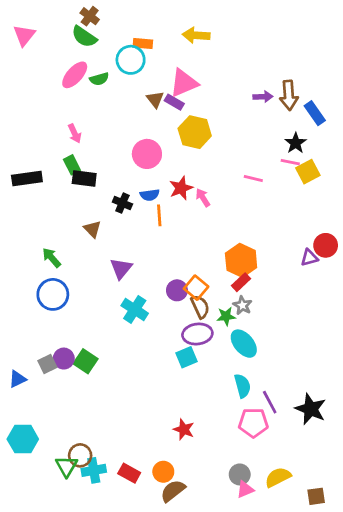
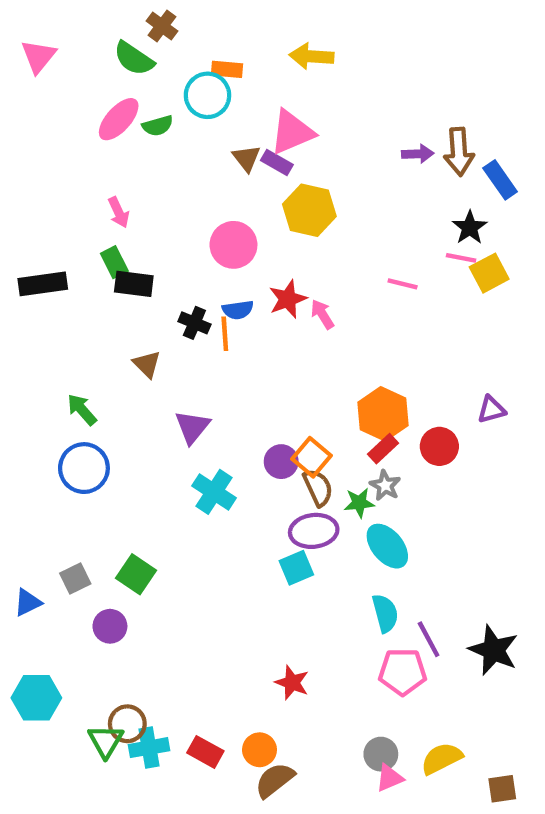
brown cross: (90, 16) -> (162, 26), moved
orange line: (159, 215) -> (225, 334), moved
red circle: (326, 245) -> (439, 446), moved
purple circle: (64, 359) -> (110, 626), moved

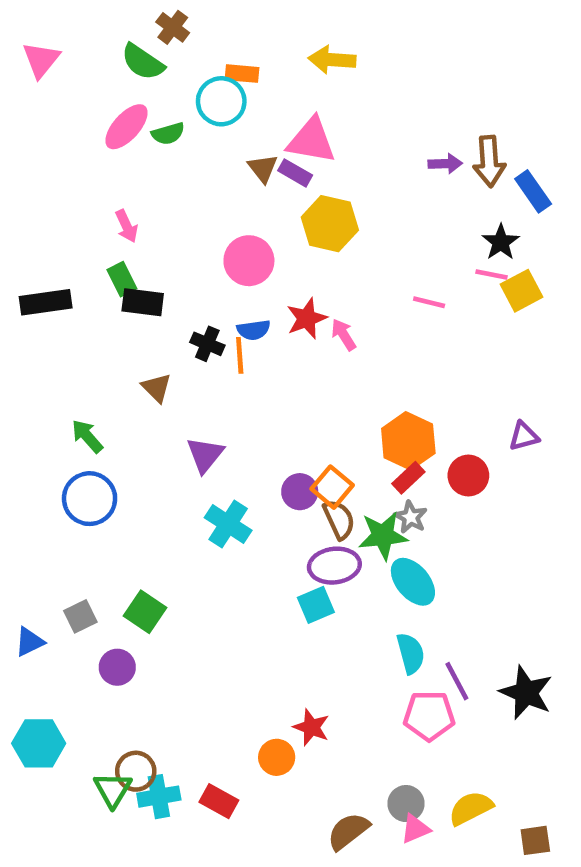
pink triangle: (292, 132) -> (311, 141), turned 33
green star: (359, 503) -> (383, 536), size x1.5
orange circle: (259, 750) -> (277, 757), moved
brown semicircle: (275, 780) -> (348, 831), moved

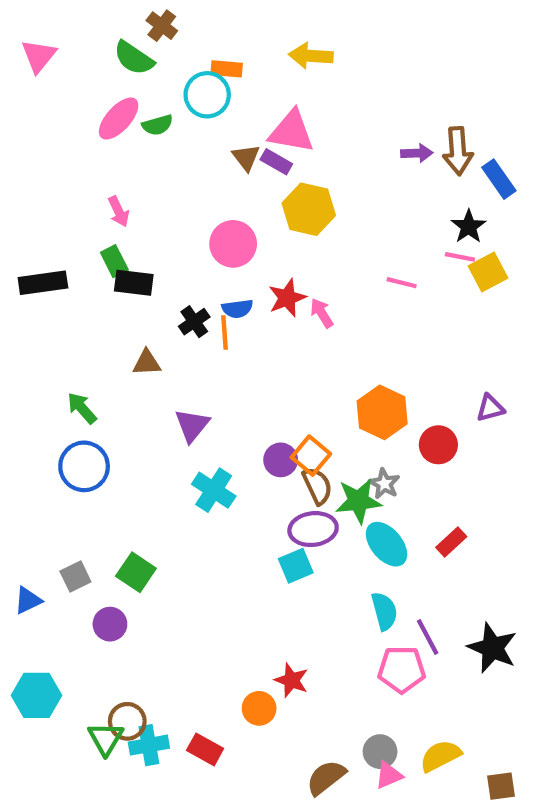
black cross: (207, 344) -> (194, 322), turned 32
brown triangle: (157, 388) -> (147, 363), turned -48
red rectangle: (408, 478) -> (451, 542), moved

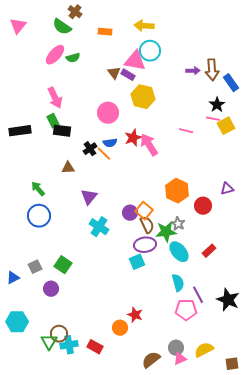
cyan circle: (207, 95) -> (150, 51), moved
pink arrow: (119, 211) -> (55, 98), size x1.5
pink arrow: (322, 313) -> (149, 145), size x1.6
orange line: (224, 332) -> (104, 154), turned -42

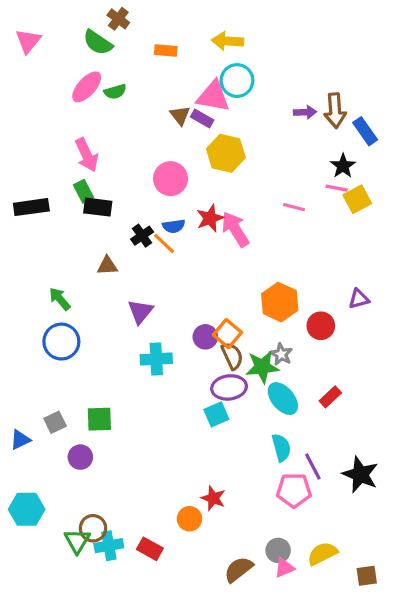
cyan cross: (99, 227) -> (156, 359), turned -36
green square: (63, 265) -> (99, 419), turned -36

